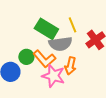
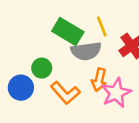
orange L-shape: (44, 59) -> (65, 93), moved
pink star: (53, 76) -> (116, 93), moved, turned 30

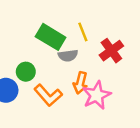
gray semicircle: (86, 51) -> (68, 56), size x0.7

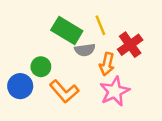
orange arrow: (80, 83) -> (107, 64), moved

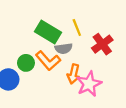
orange arrow: (107, 64) -> (74, 74), moved
orange L-shape: (64, 91) -> (48, 61), moved

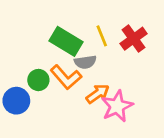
red cross: (102, 44) -> (134, 39), moved
orange arrow: (74, 74) -> (98, 94), turned -138

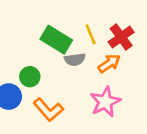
orange L-shape: (66, 77) -> (48, 110), moved
orange arrow: (98, 94) -> (109, 63), moved

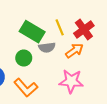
green circle: (30, 77) -> (24, 58), moved
pink star: (105, 102) -> (71, 81), turned 30

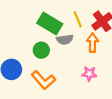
orange arrow: (74, 51) -> (93, 43), turned -54
pink star: (71, 81) -> (89, 74), size x0.6

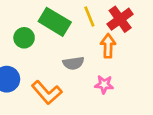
gray semicircle: (65, 40) -> (73, 63), moved
green circle: (41, 50) -> (24, 38), moved

